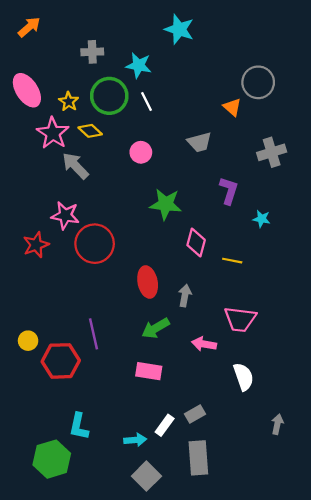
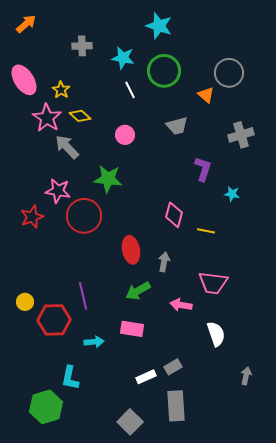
green circle: (109, 96) -> (164, 71), moved
green star: (166, 204) -> (108, 179), moved
white rectangle: (165, 425) -> (146, 377), turned 30
cyan arrow: (135, 440) -> (94, 342), moved

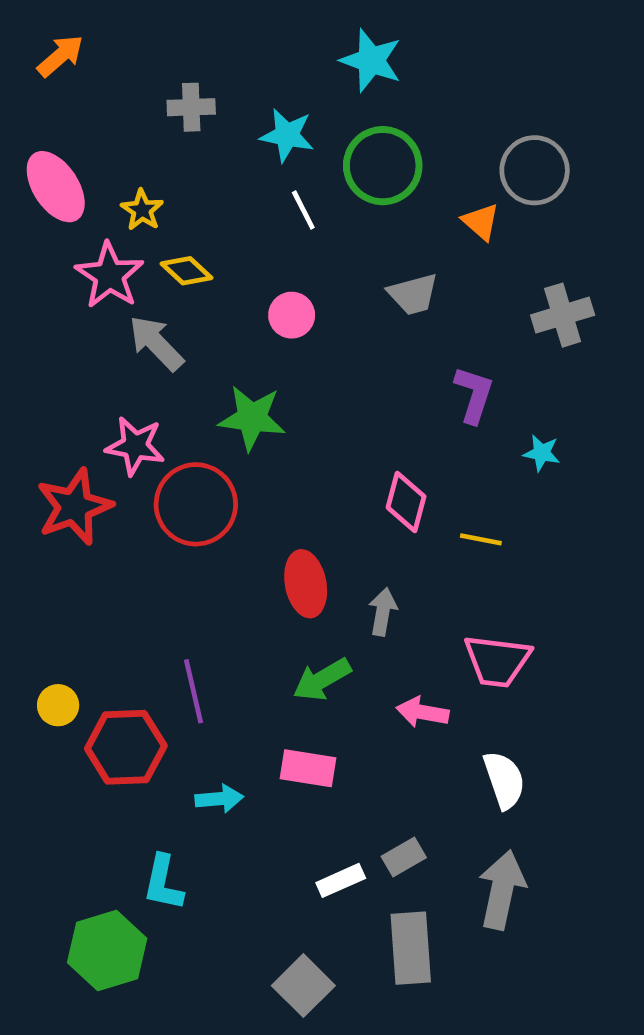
red star: (32, 217) -> (74, 507), size x1.4
gray arrow: (246, 376) -> (502, 890), moved, size x1.8

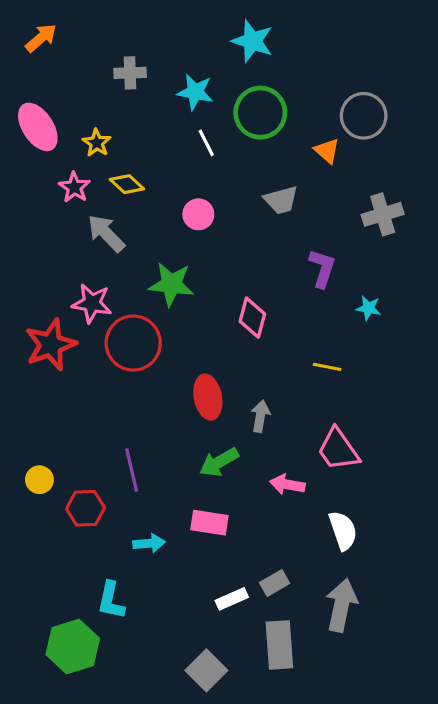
pink star: (109, 275) -> (74, 187), size x0.7
pink diamond: (406, 502) -> (252, 318), moved
pink trapezoid: (497, 661) -> (338, 450), turned 48
red hexagon: (126, 747) -> (86, 508), size x0.7

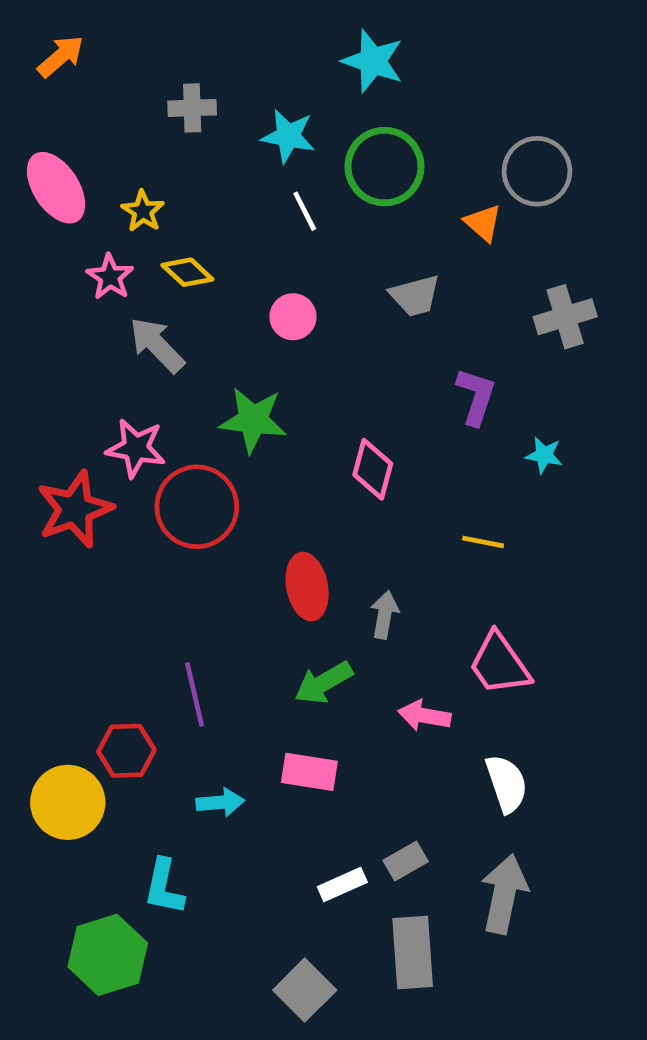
yellow circle: (39, 480) -> (68, 802), moved, size x1.8

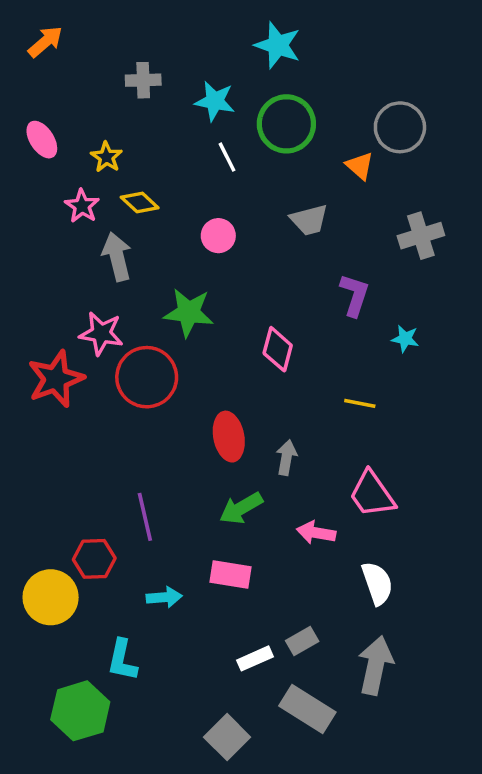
pink ellipse: (56, 188) -> (42, 140), size x0.7
gray arrow: (157, 345) -> (117, 257), turned 30
gray rectangle: (413, 953) -> (307, 709), turned -54

